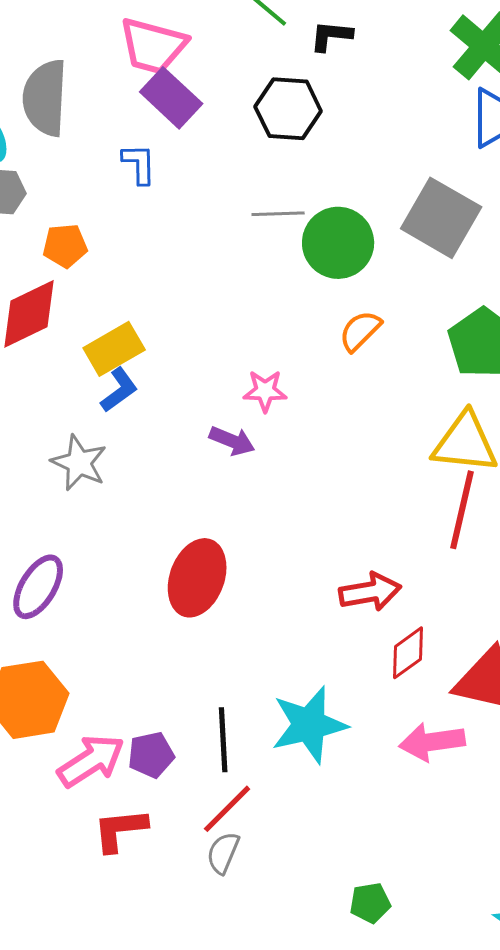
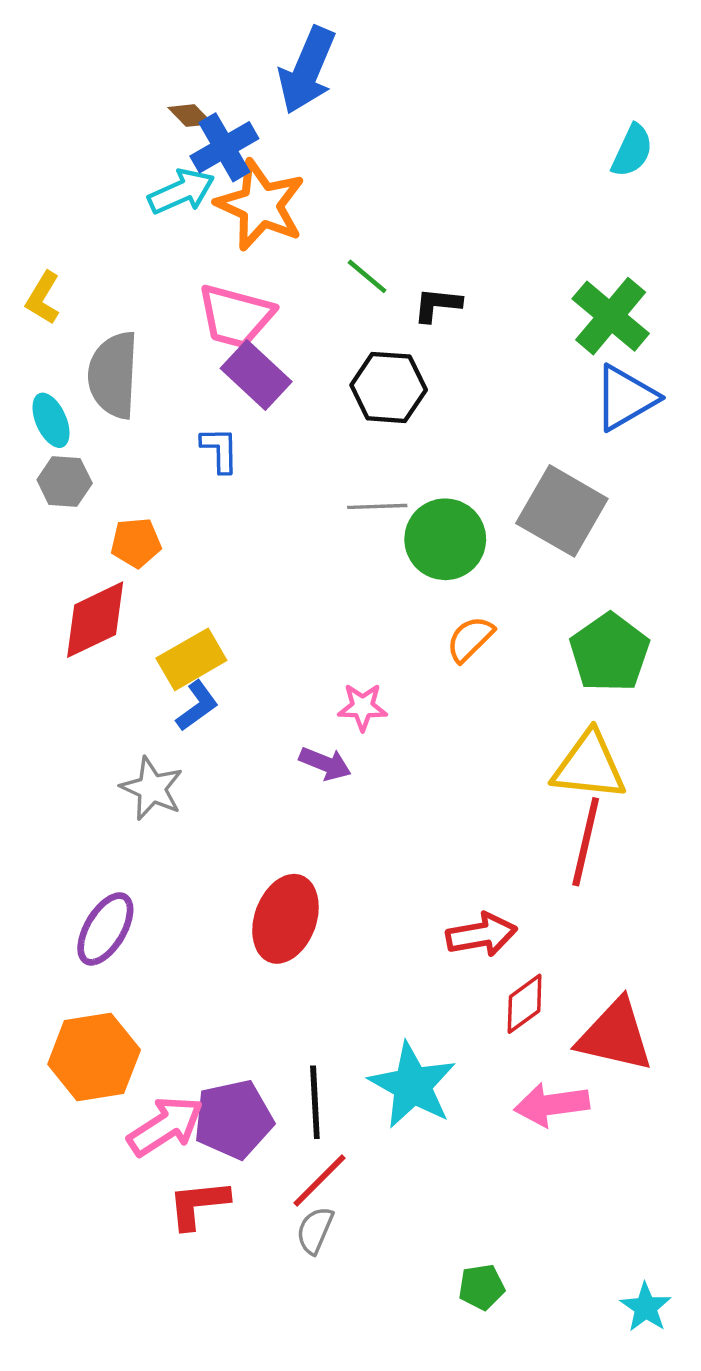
cyan star: (309, 725) -> (412, 1085), turned -30
purple pentagon: (151, 755) -> (233, 1119), size x1.5

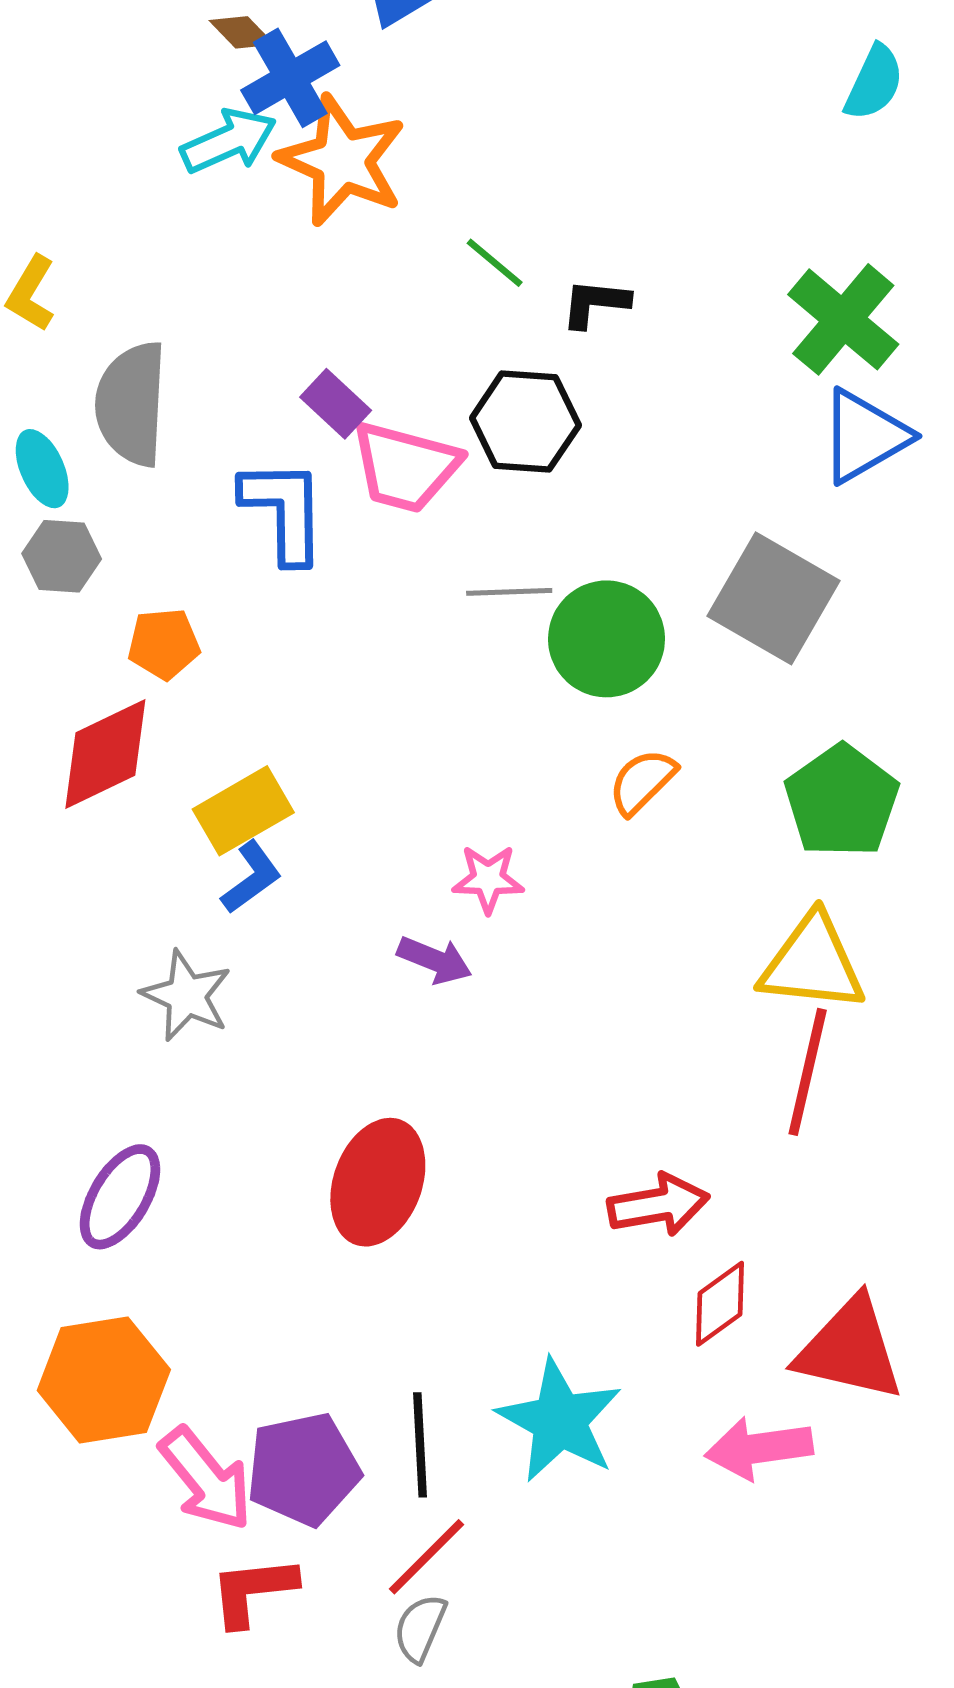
pink trapezoid: (236, 316) -> (405, 467), moved
purple rectangle: (256, 375) -> (336, 404), size x0.7
blue L-shape: (220, 450) -> (284, 511), size x1.6
pink arrow: (165, 1126) -> (206, 1479), turned 84

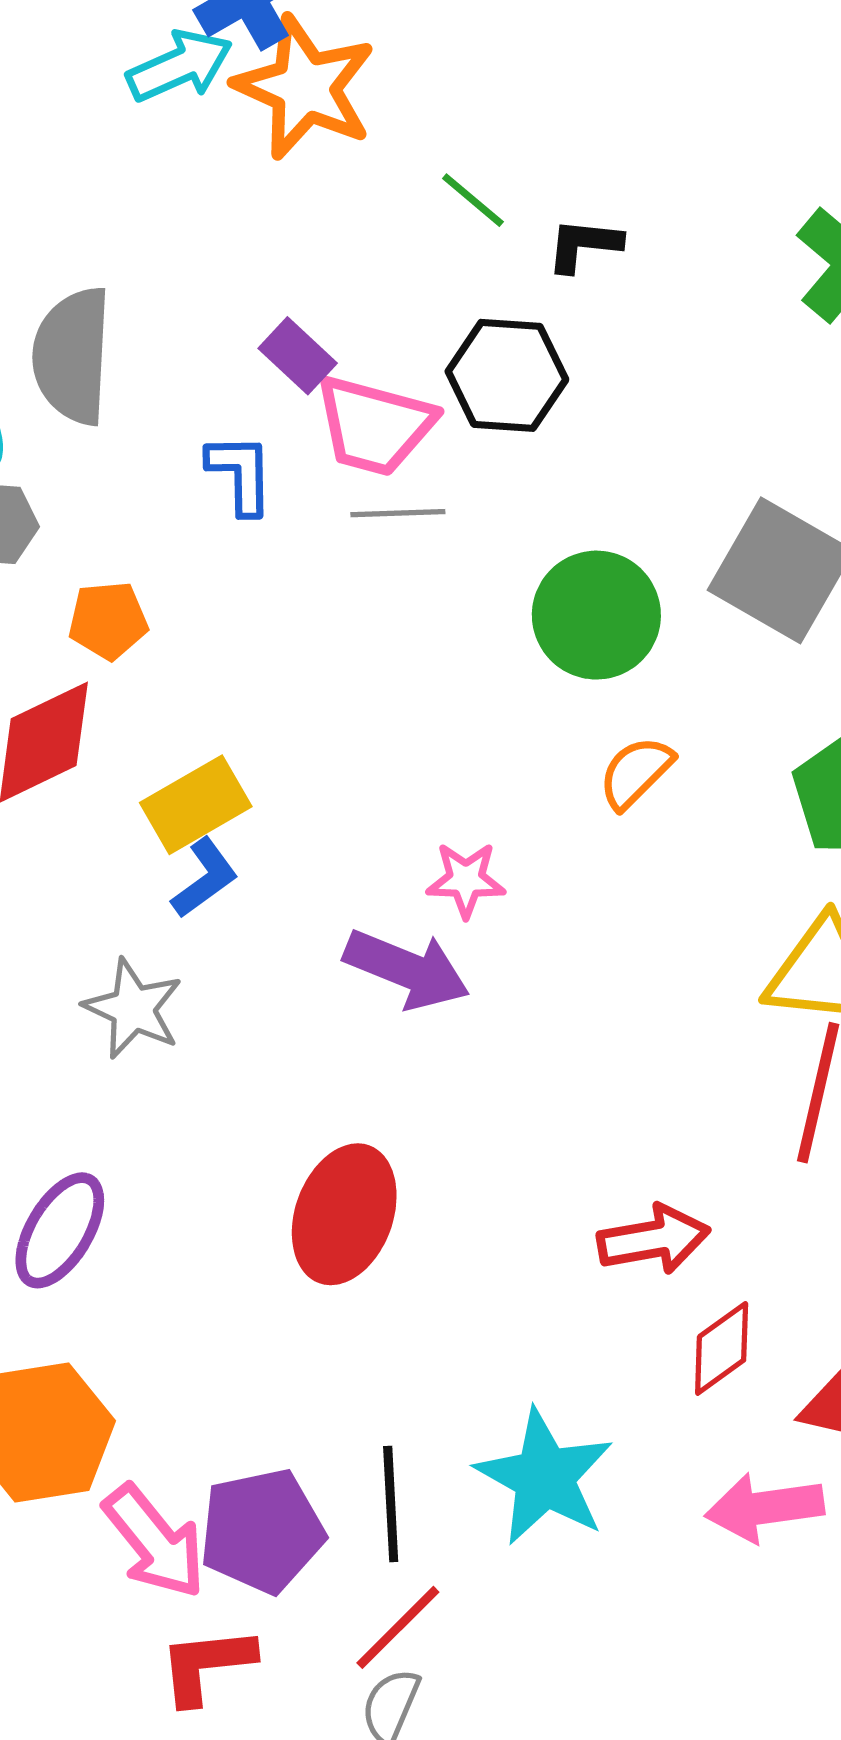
blue L-shape: (284, 511) -> (240, 474), size x0.7
gray line: (509, 592) -> (398, 513), moved
purple arrow: (435, 960) -> (407, 969), size x1.5

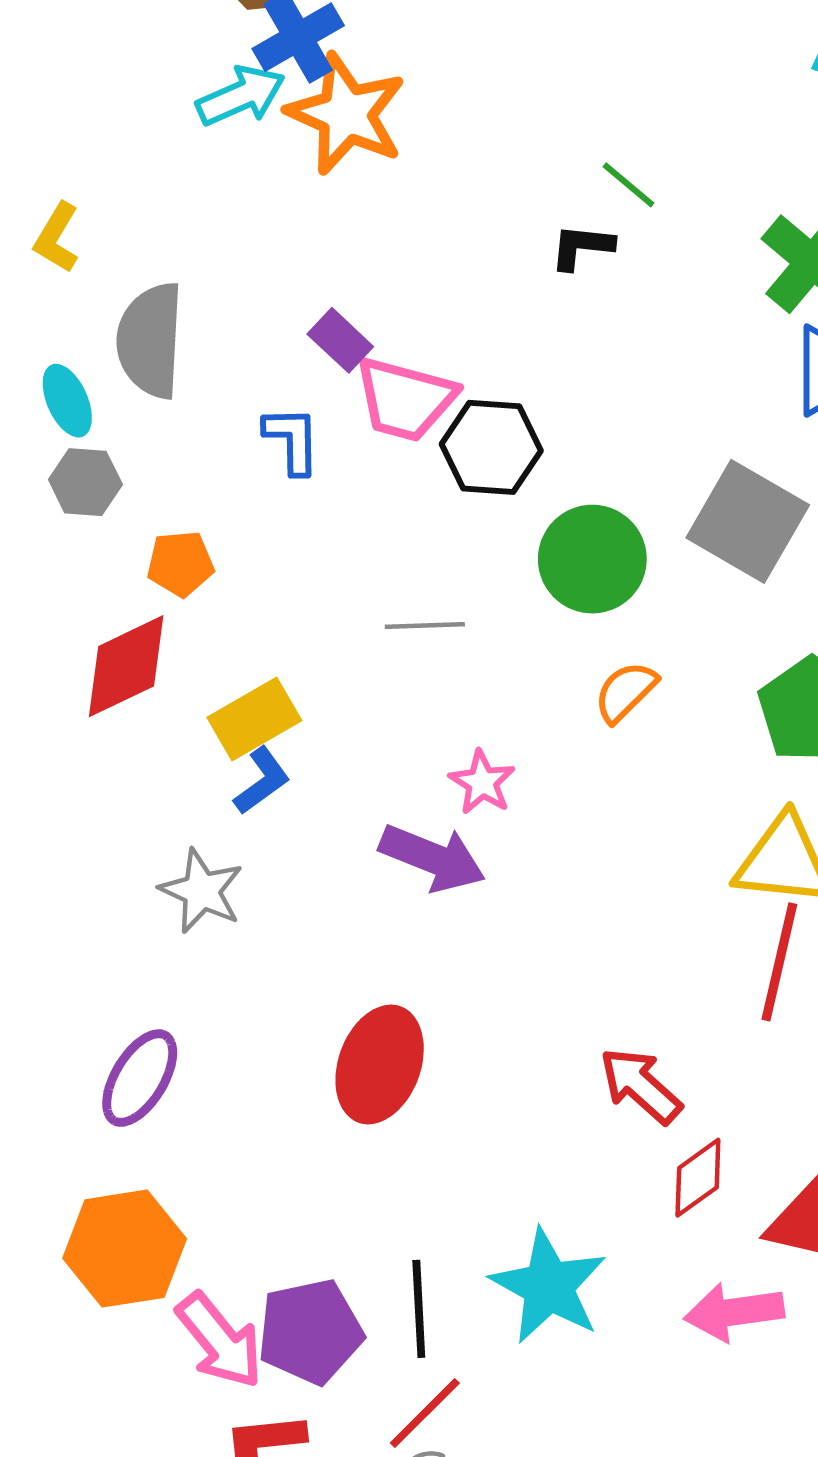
green line: (473, 200) -> (629, 185), moved
black hexagon: (507, 375) -> (491, 447), moved
gray line: (398, 513) -> (425, 625), moved
pink star: (466, 880) -> (482, 782), turned 30
red arrow: (654, 1239) -> (641, 1086), turned -128

